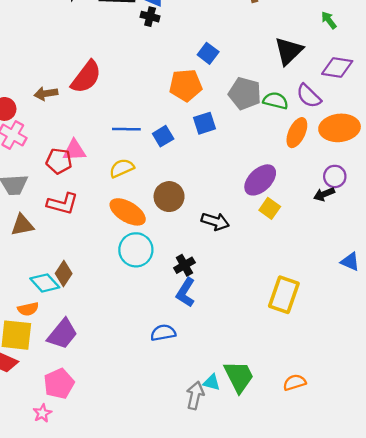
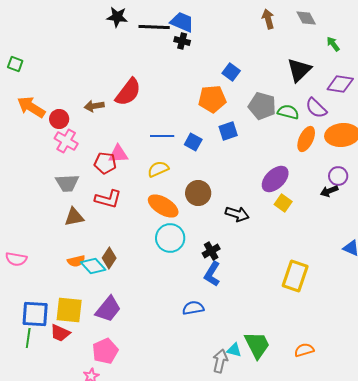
blue square: (163, 136) -> (193, 142), turned -30
orange semicircle: (28, 309) -> (76, 261), moved

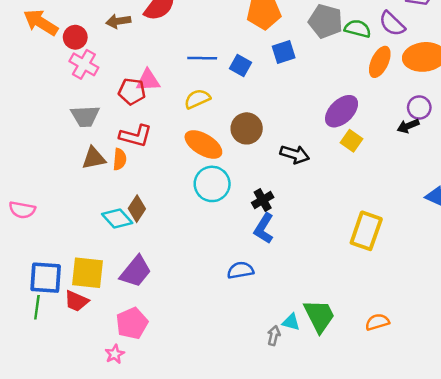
orange semicircle: (76, 261) -> (120, 159), moved, turned -72
gray arrow: (220, 361) -> (274, 336), size x0.7

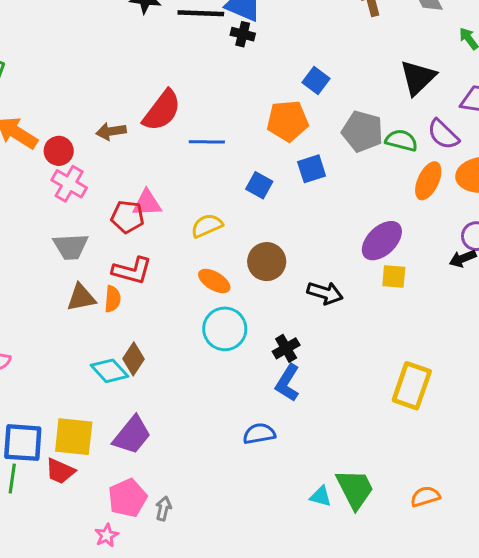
blue line: (202, 58) -> (207, 142), moved
yellow square: (351, 141) -> (394, 277), turned -30
orange ellipse: (203, 144) -> (214, 281), size x0.7
gray arrow: (274, 336) -> (163, 508), moved

